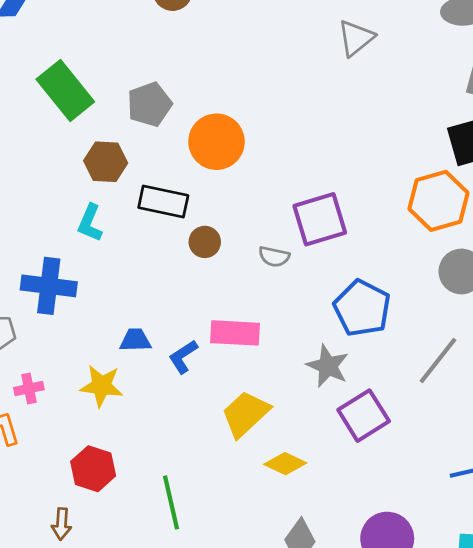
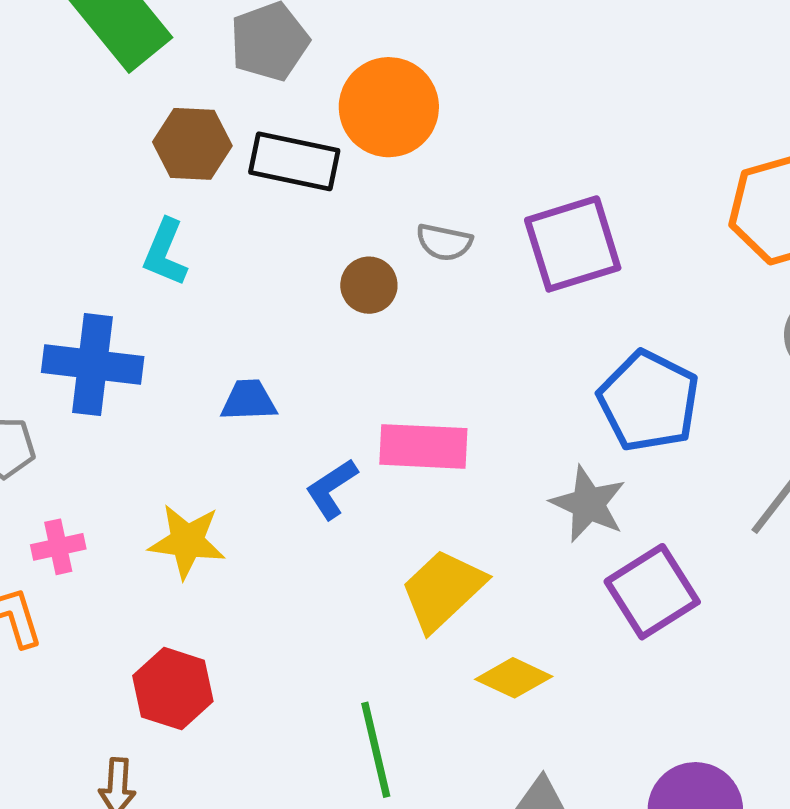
black rectangle: (163, 201) -> (294, 161), moved
gray semicircle: (274, 257) -> (444, 242), moved
blue trapezoid: (135, 340) -> (249, 400), moved
green line: (171, 502) -> (376, 750), moved

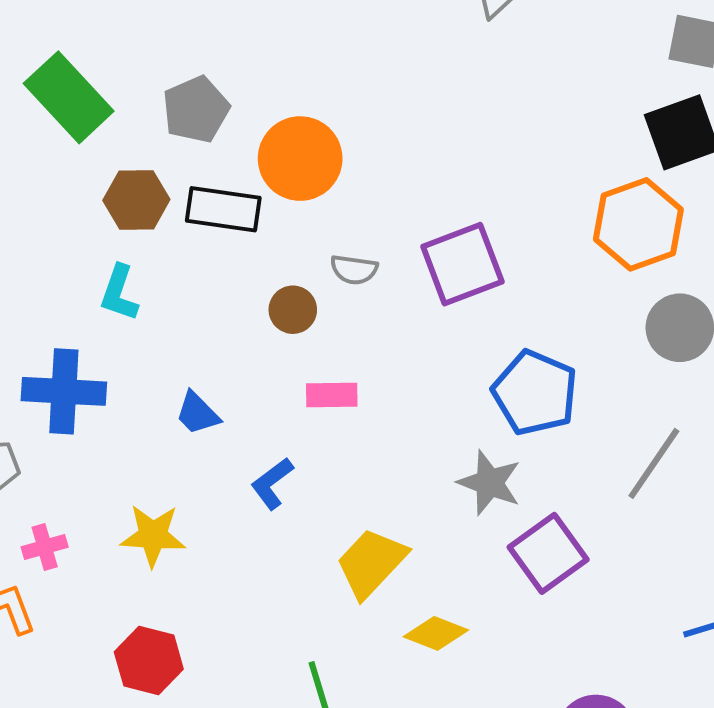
blue trapezoid: (249, 400) -> (197, 413), turned -129
pink rectangle: (423, 446) -> (332, 395), moved, size x0.7

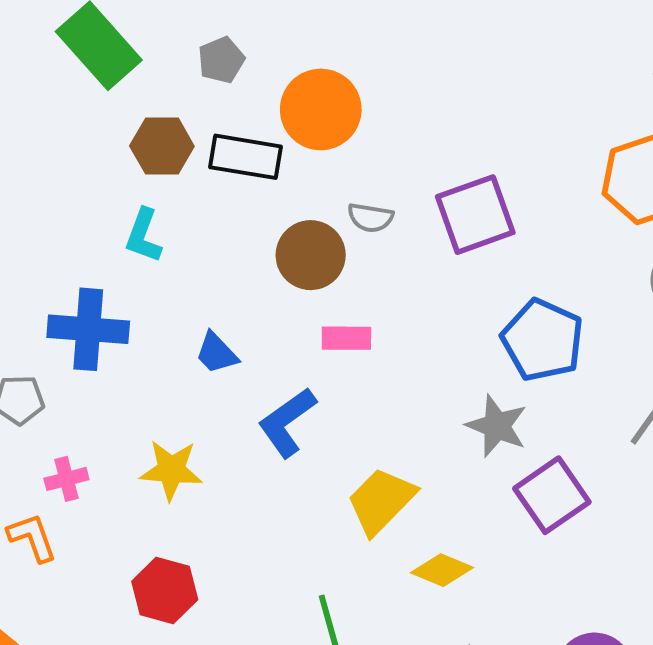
gray pentagon: (196, 109) -> (221, 60), size x0.7
brown circle: (293, 310) -> (311, 255), size x1.5
blue L-shape: (272, 483) -> (287, 422), size x1.4

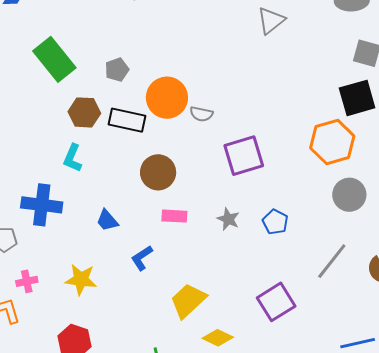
gray semicircle: (370, 218) -> (201, 114), moved
blue pentagon: (543, 340) -> (275, 222), size x0.6
blue L-shape: (287, 422) -> (142, 258), size x0.7
gray star: (497, 426) -> (228, 219), moved, size x0.7

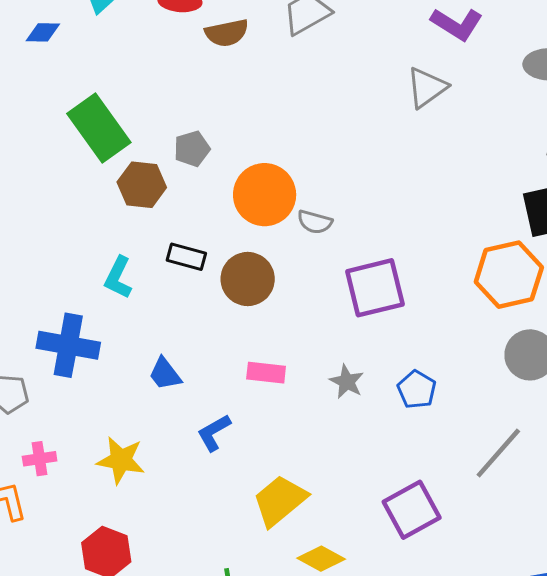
brown hexagon: (84, 112) -> (142, 185), moved
black rectangle: (127, 120) -> (186, 257), moved, size x0.7
brown circle: (158, 172) -> (248, 279), moved

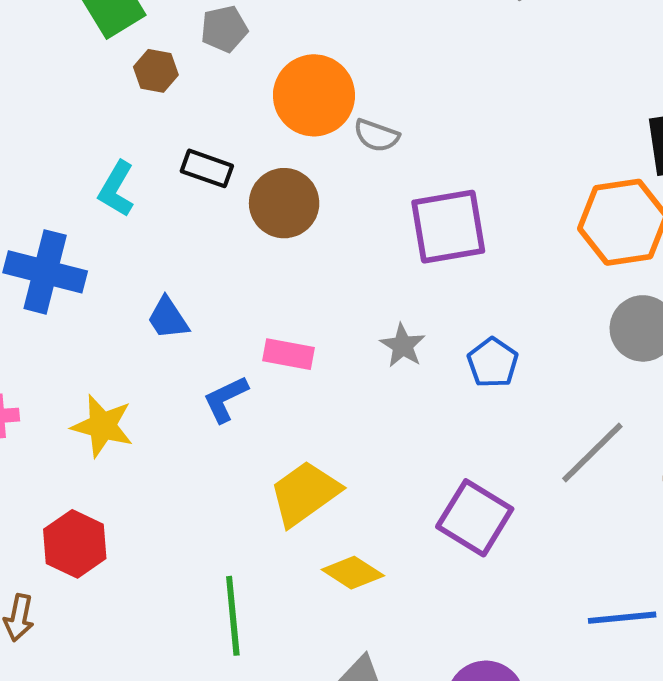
brown hexagon: (142, 185) -> (156, 71), size x0.7
pink rectangle: (266, 373) -> (288, 354), moved
purple square: (412, 510) -> (475, 518), turned -34

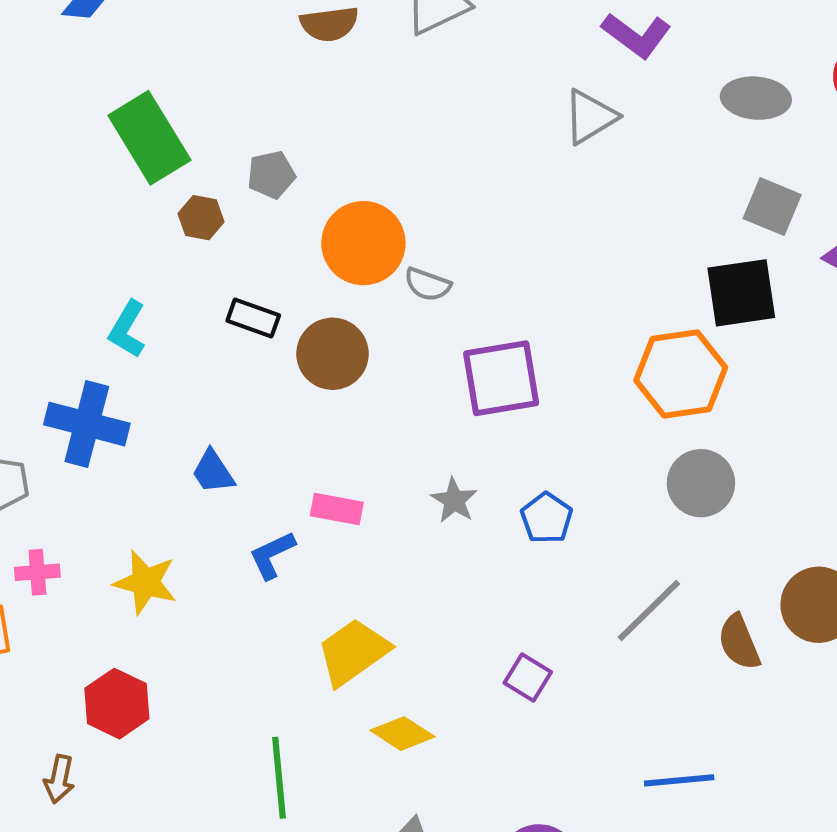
cyan L-shape: (116, 189) -> (127, 329), moved
purple square: (475, 518) -> (528, 677), size x0.6

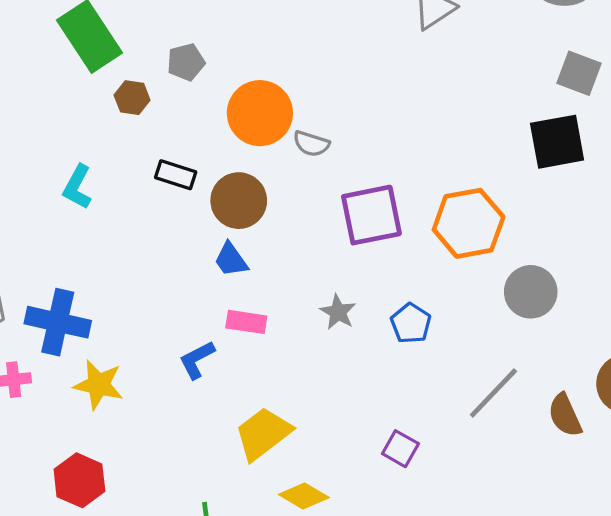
orange hexagon: (681, 374) -> (469, 223), moved
blue cross: (87, 424) -> (58, 322), moved
blue trapezoid: (213, 472) -> (231, 260), moved

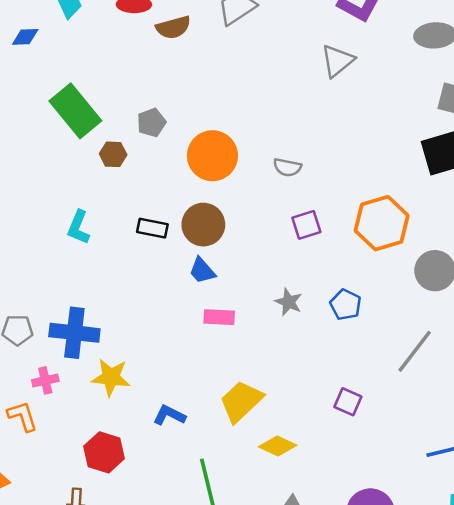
gray semicircle: (311, 144) -> (287, 167), moved
black rectangle: (176, 175) -> (152, 228), moved
purple square: (371, 215) -> (306, 225), size x0.6
blue L-shape: (197, 360) -> (169, 415), moved, turned 60

